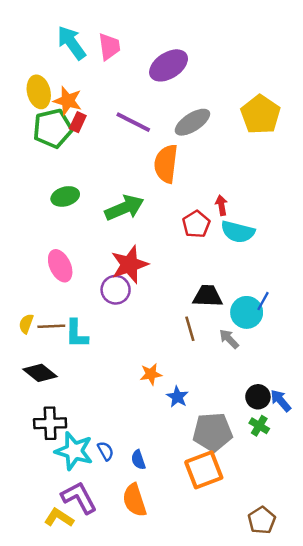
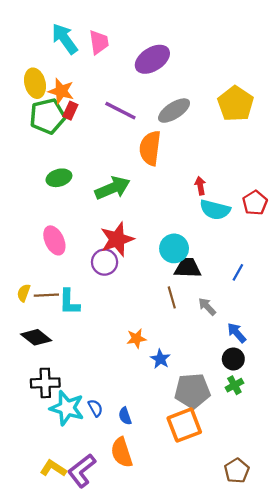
red pentagon: (196, 224) -> (255, 203), moved
cyan circle: (247, 312) -> (174, 248), moved
blue arrow: (281, 401) -> (237, 333), moved
green cross: (259, 426) -> (234, 385), turned 30
purple L-shape: (79, 498) -> (82, 471), moved, turned -100

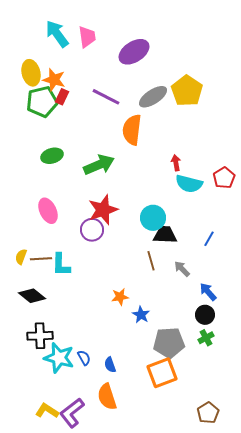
yellow pentagon: (236, 104) -> (187, 91), moved

